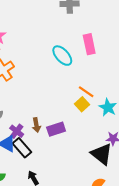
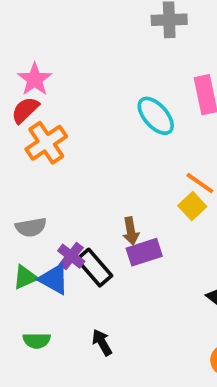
brown arrow: (36, 125) -> (131, 231), moved
black rectangle: (22, 148) -> (94, 268), moved

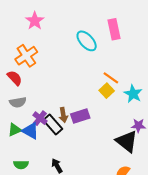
pink star: (35, 79) -> (35, 21), moved
red semicircle: (25, 110) -> (15, 78), moved, turned 91
brown arrow: (131, 231) -> (63, 115), moved

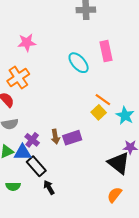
pink star: (35, 21) -> (27, 43), turned 30
black rectangle: (53, 124) -> (36, 166), moved
blue triangle: (31, 131) -> (23, 153), turned -30

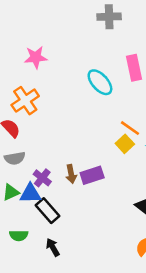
black arrow: (49, 187) -> (53, 247), moved

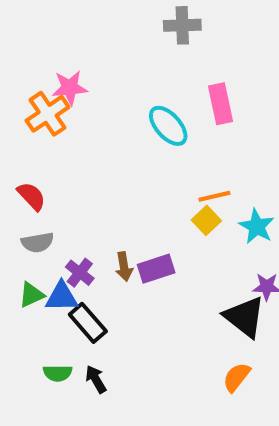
orange cross: (25, 101) -> (48, 114), moved
orange line: (130, 128) -> (214, 196), turned -48
green semicircle: (19, 236) -> (58, 373), moved

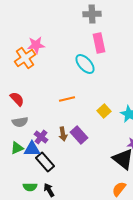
pink rectangle: (220, 104) -> (99, 43), moved
orange line: (214, 196) -> (67, 99), moved
purple rectangle: (156, 269) -> (79, 135), turned 66

